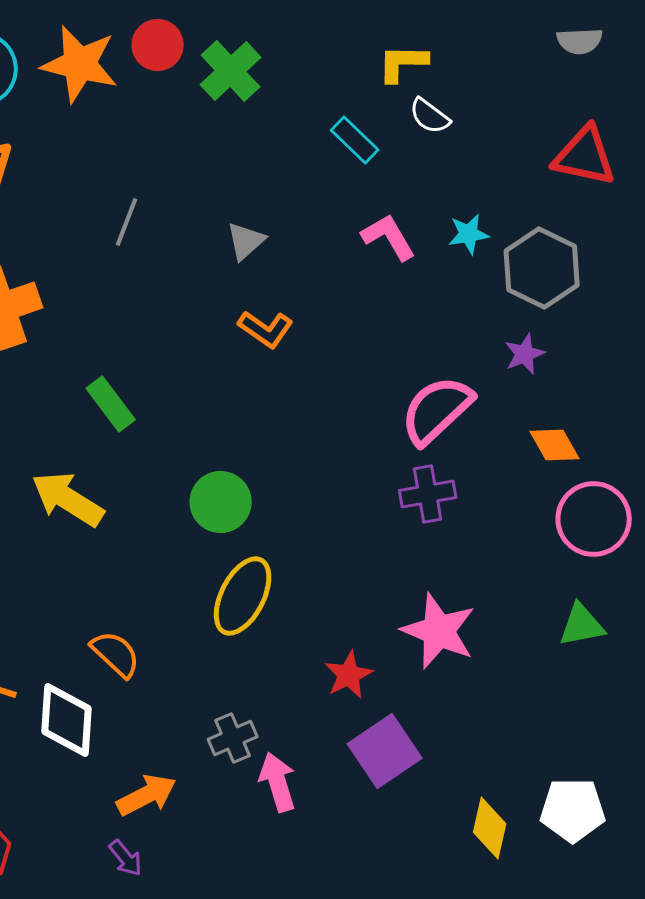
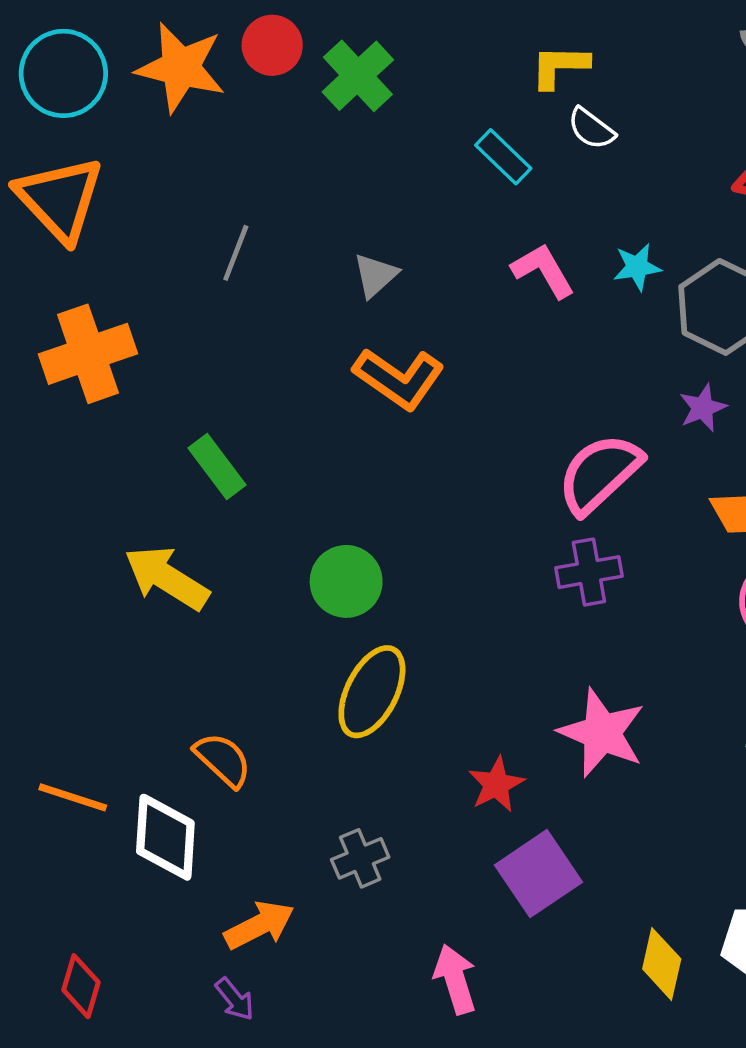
orange L-shape: (266, 329) -> (399, 378), size x1.4
pink arrow: (278, 782) -> (455, 979), moved

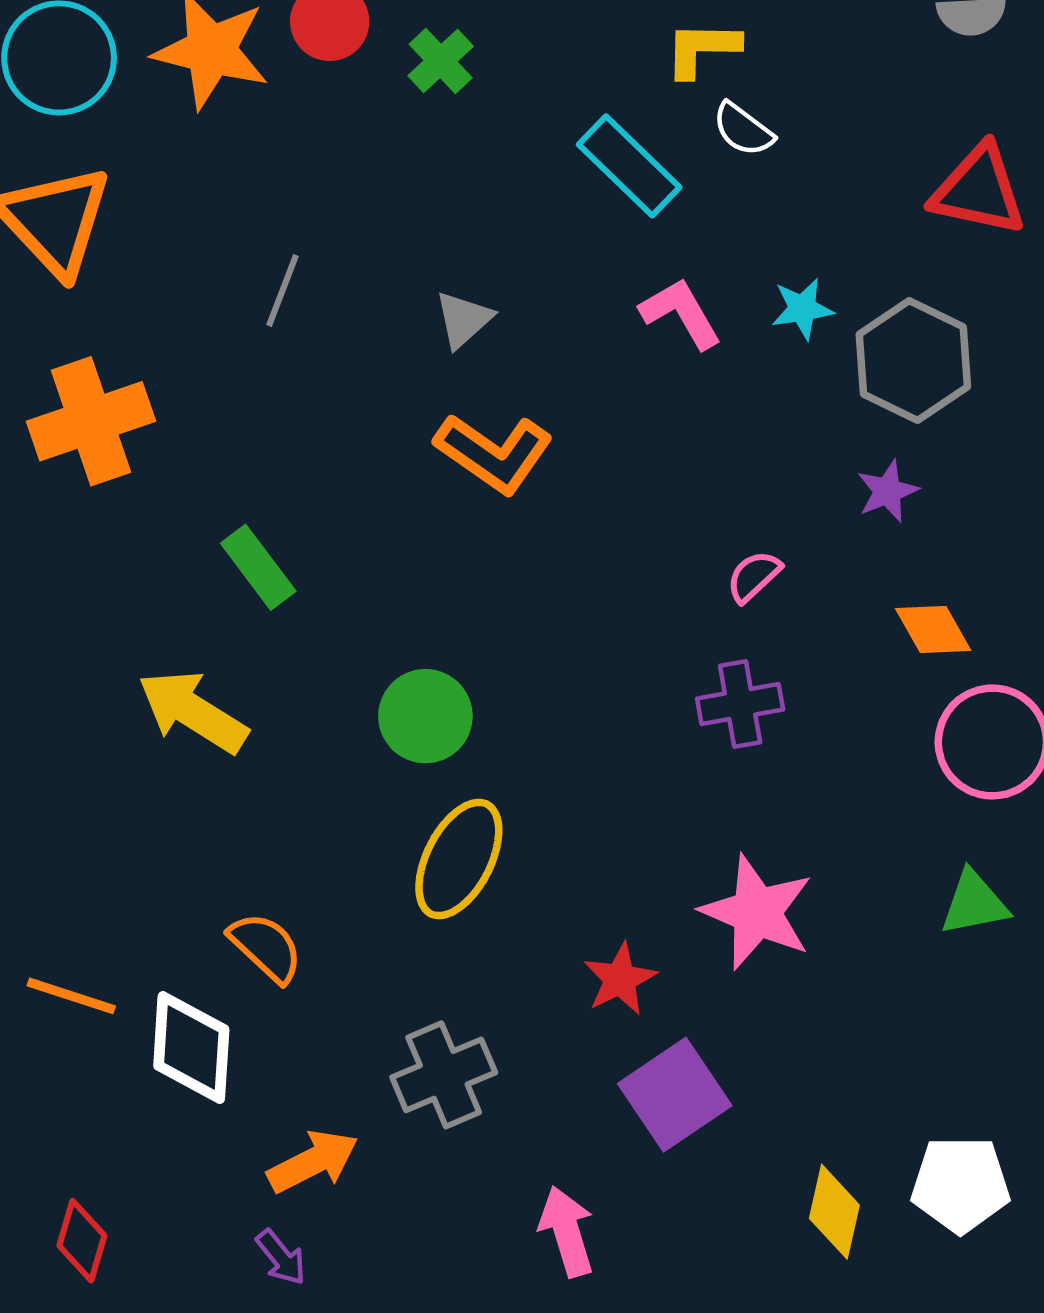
green cross: (358, 76) -> (441, 61), size x0.7
cyan rectangle: (503, 157) -> (629, 166), size x1.4
pink semicircle: (600, 474) -> (754, 576), size x0.5
gray cross: (360, 858) -> (444, 1075), size x1.4

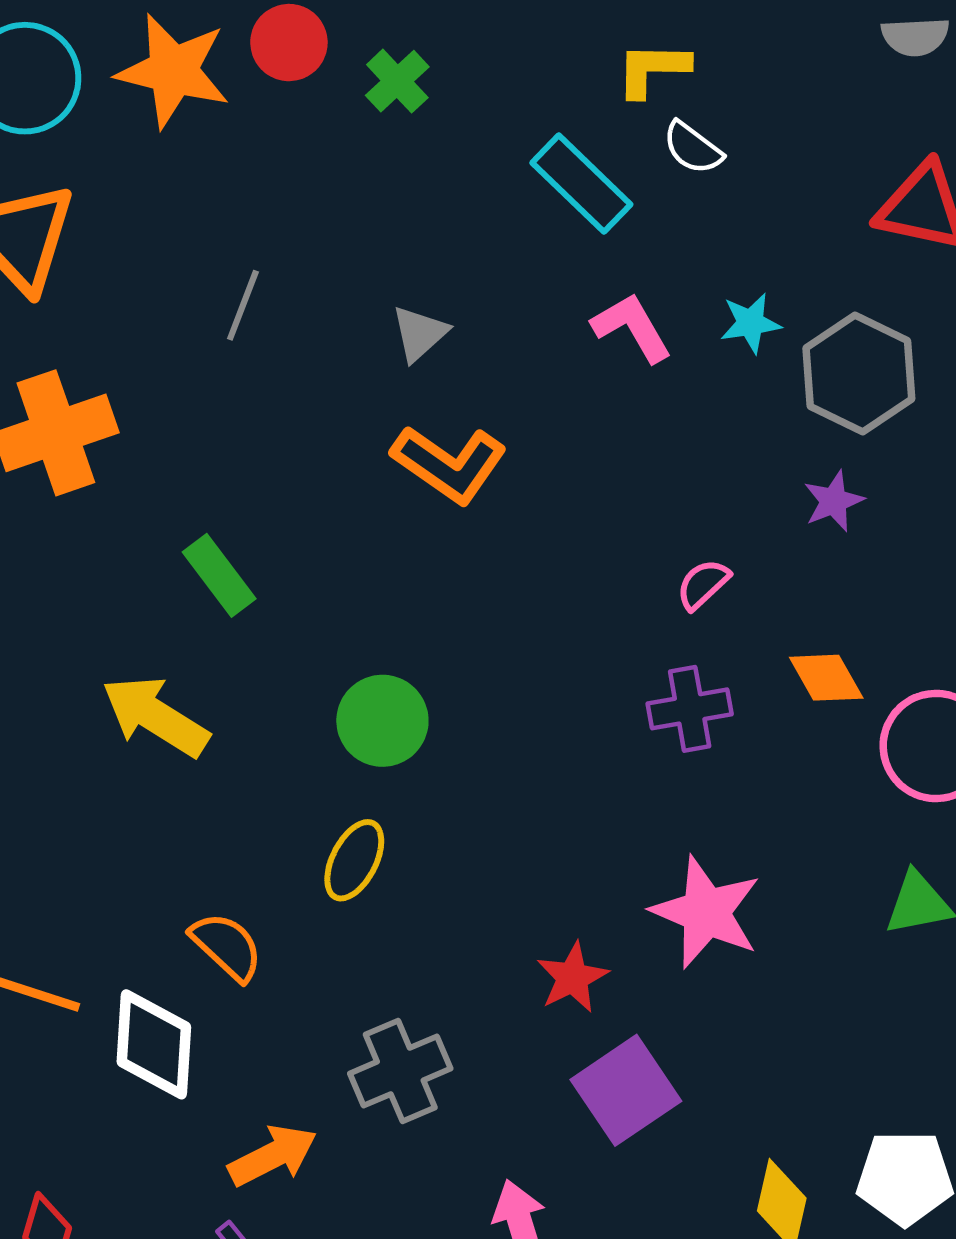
orange diamond: (933, 629) -> (826, 678), moved
yellow ellipse: (459, 859) -> (354, 860), moved, size x0.7

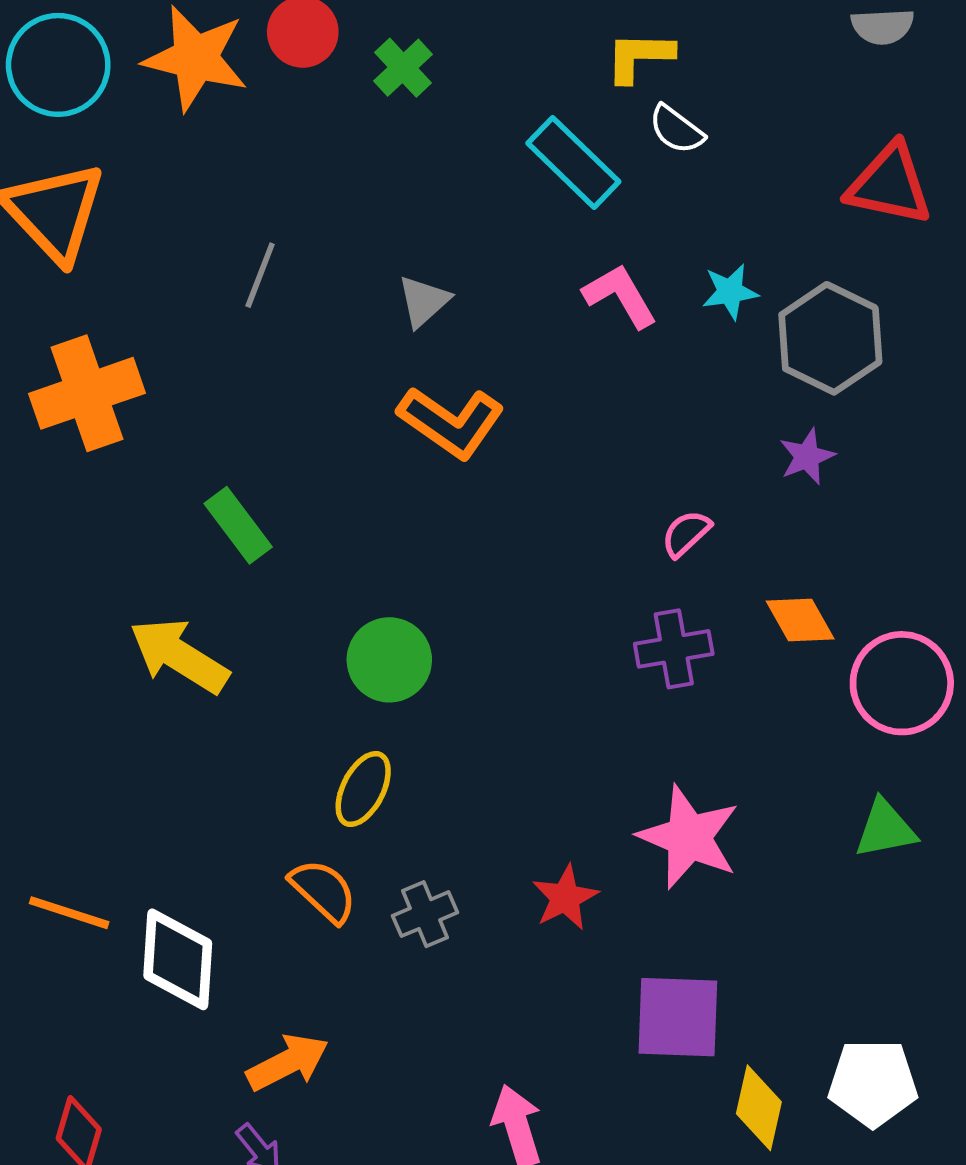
orange semicircle: (227, 946) -> (323, 891), moved
gray cross: (400, 1071) -> (425, 914), moved, size x0.7
purple square: (626, 1090) -> (678, 1017), moved, turned 36

